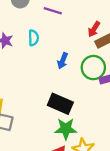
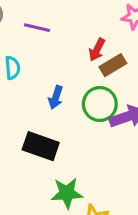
black rectangle: (60, 104) -> (41, 146), moved

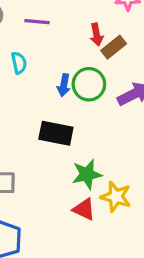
red arrow: (97, 50) -> (97, 35), turned -30
green circle: (100, 104) -> (89, 84), moved

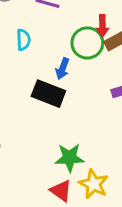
green circle: (89, 84) -> (87, 43), moved
black rectangle: (56, 133) -> (48, 94), moved

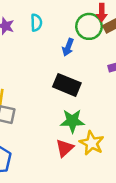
black rectangle: (48, 94) -> (67, 85), moved
red triangle: (61, 191) -> (65, 148), turned 42

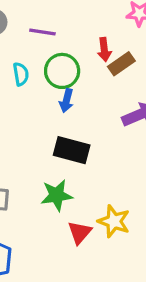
green circle: (89, 26) -> (62, 71), moved
green star: (72, 121) -> (57, 195), moved

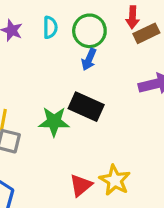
green star: (57, 195) -> (54, 122), moved

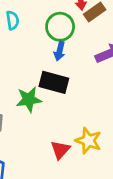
green circle: (89, 31) -> (60, 27), moved
blue arrow: (89, 59) -> (60, 51), moved

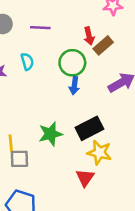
black rectangle: (54, 82) -> (89, 128), moved, turned -36
yellow star: (88, 141) -> (99, 153), moved

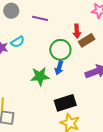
cyan semicircle: (27, 62) -> (18, 42), moved, turned 64
green star: (50, 134) -> (40, 76), moved

